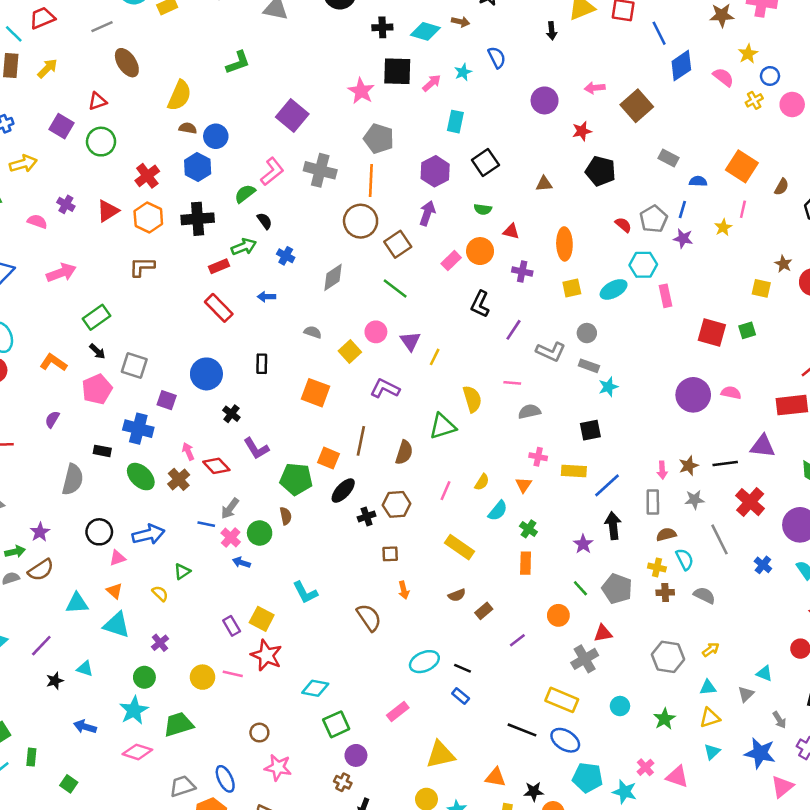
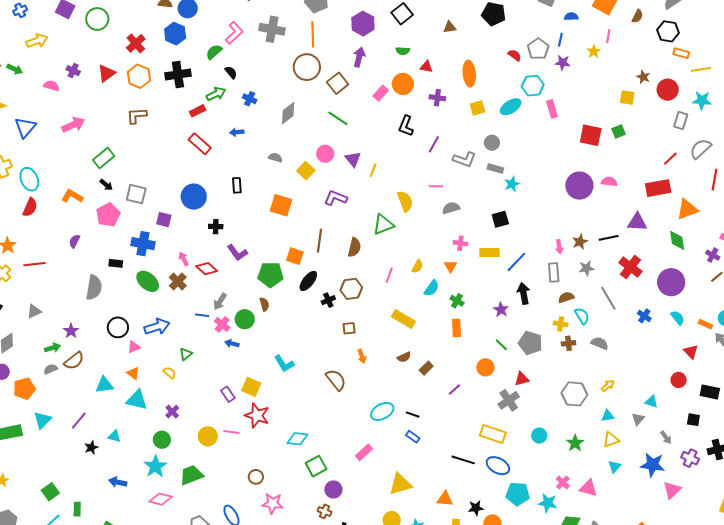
black cross: (231, 414) -> (216, 227), turned -32

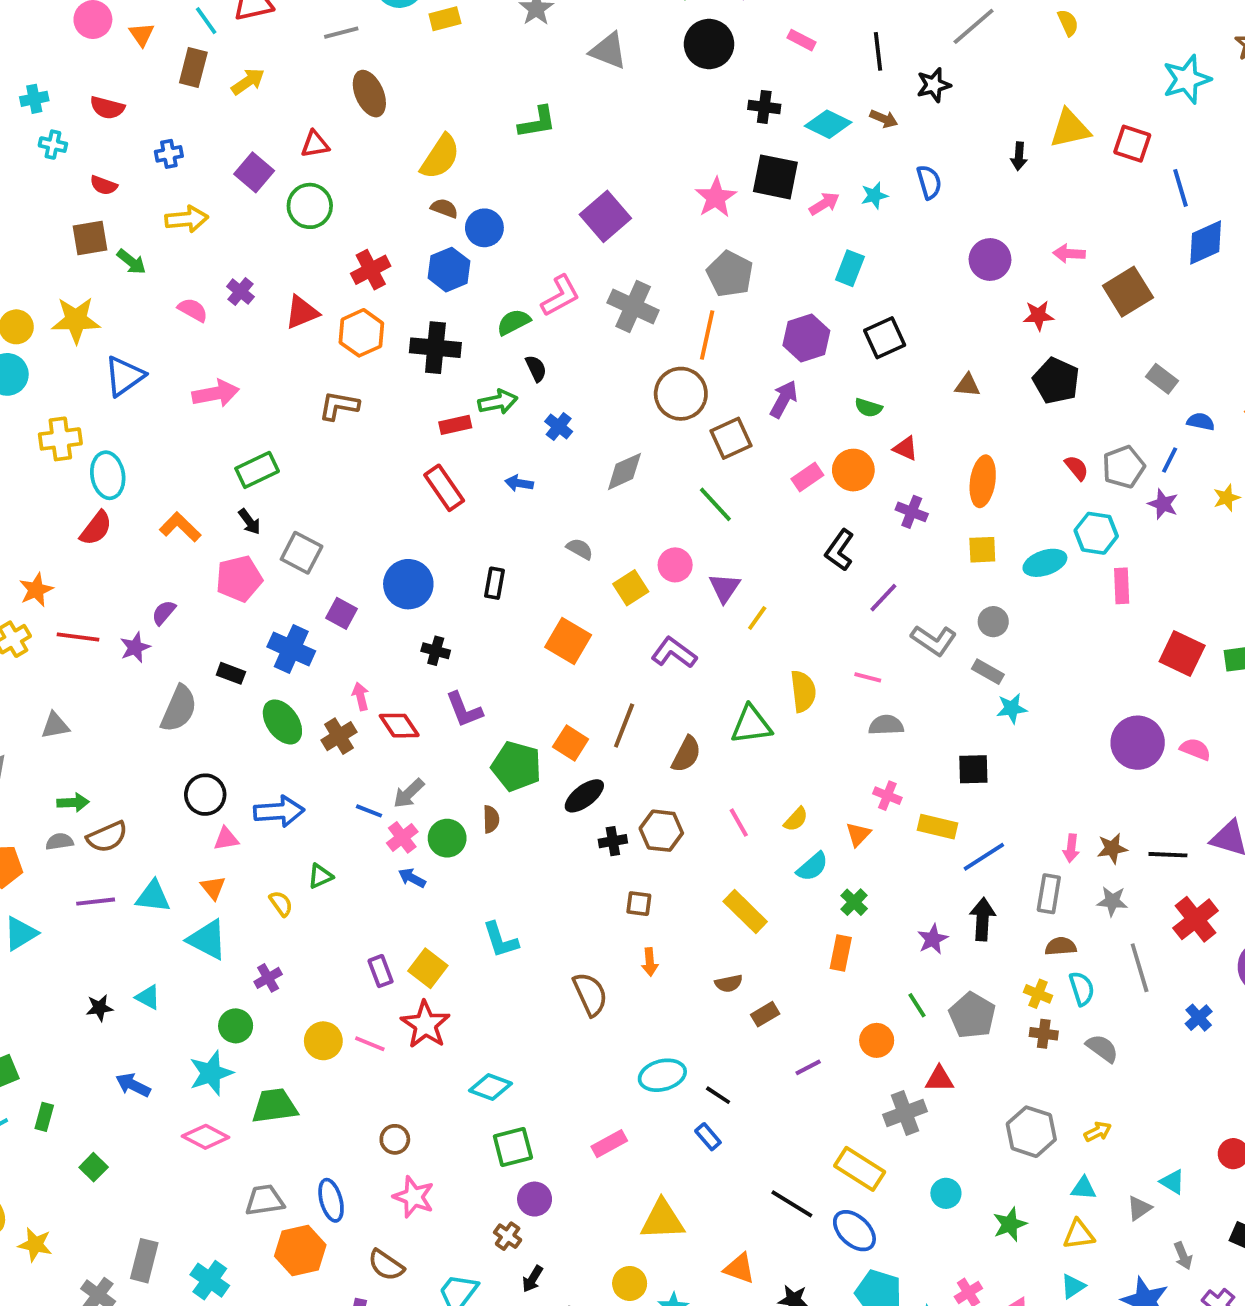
pink line: (389, 275) -> (739, 823), turned -63
purple star: (71, 331) -> (135, 647), moved
purple line: (79, 421) -> (96, 902), moved, turned 30

